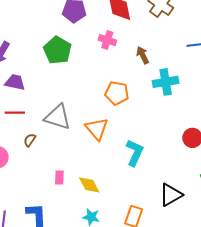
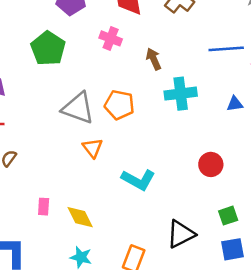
gray triangle: (58, 117) -> (78, 108), moved
orange triangle: (97, 129) -> (93, 148), size x0.7
cyan L-shape: (135, 153) -> (138, 180), turned 92

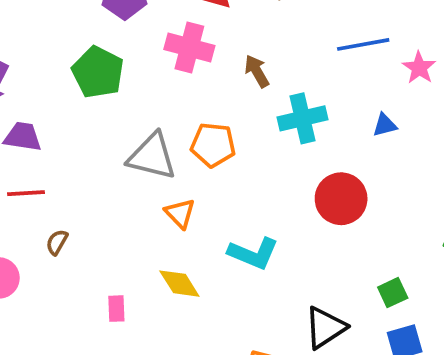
pink cross: (111, 38) -> (189, 47), size x1.4
red circle: (211, 164) -> (341, 199), moved, size x1.4
yellow diamond: (80, 217) -> (179, 284), moved

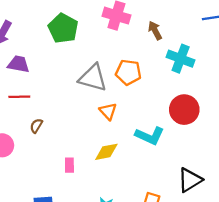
cyan cross: (302, 118) -> (181, 59), turned 32
red circle: (341, 199) -> (184, 110), moved
yellow diamond: (179, 284) -> (106, 152), turned -70

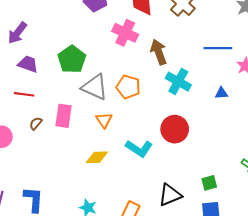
green pentagon: (63, 28) -> (72, 59), moved
brown arrow: (155, 30) -> (159, 52), size x1.4
pink rectangle: (69, 165) -> (64, 116), moved, size x1.6

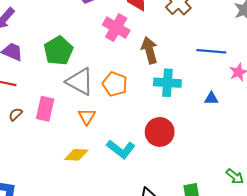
cyan cross: (178, 82) -> (167, 83), turned -30

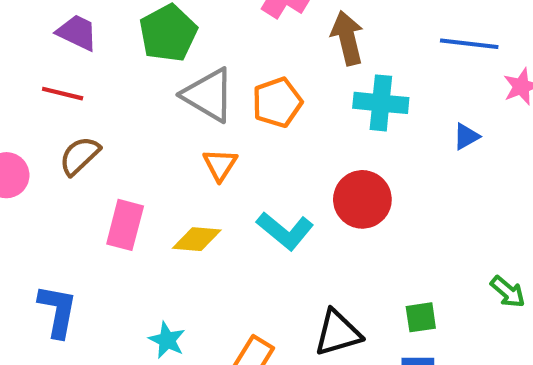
orange pentagon: (115, 84) -> (277, 102), turned 30
blue triangle: (211, 98) -> (466, 136), turned -32
pink rectangle: (45, 109) -> (125, 225), moved
brown semicircle: (15, 114) -> (80, 156), size x1.5

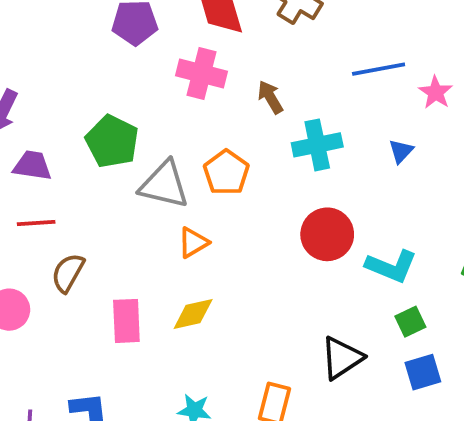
brown arrow: (347, 38) -> (270, 97), size x0.7
orange triangle: (220, 165) -> (193, 243), turned 44
cyan L-shape: (285, 231) -> (391, 266), moved

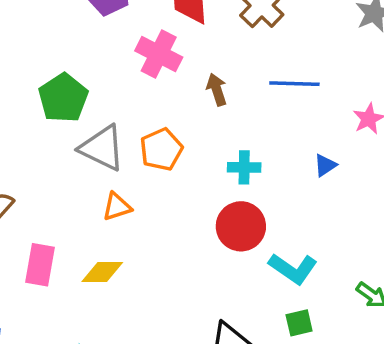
blue line: (379, 69) -> (294, 84), moved
cyan cross: (317, 145) -> (244, 167), moved, size x0.7

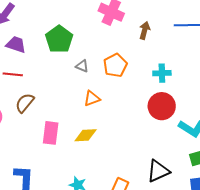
brown arrow: (217, 90) -> (145, 30), turned 36
gray triangle: (102, 148) -> (82, 66), size x0.5

